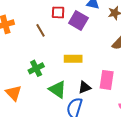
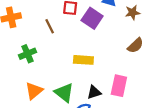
green cross: (36, 68) -> (27, 54), moved
orange triangle: (14, 93) -> (34, 91), moved, turned 30

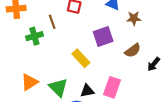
purple square: (92, 18) -> (103, 37), moved, turned 30
green cross: (27, 54) -> (34, 36), moved
yellow rectangle: (83, 60) -> (81, 58), turned 36

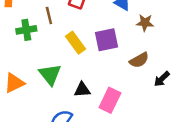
yellow rectangle: (81, 58) -> (75, 43), moved
green triangle: (58, 87) -> (50, 74), moved
black triangle: (87, 91) -> (82, 90), moved

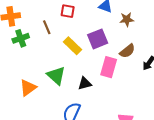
green cross: (26, 30) -> (21, 38), moved
pink rectangle: (110, 100) -> (109, 67), moved

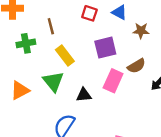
red square: (68, 11) -> (89, 13), moved
green cross: (21, 38) -> (26, 43), moved
yellow rectangle: (72, 46) -> (65, 56), moved

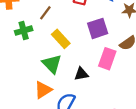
brown line: (51, 26) -> (45, 13), turned 56
orange triangle: (20, 90) -> (43, 90), moved

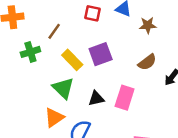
purple square: (98, 28) -> (101, 54), moved
pink rectangle: (107, 59) -> (125, 98), moved

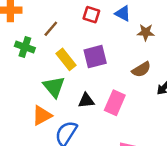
green cross: (30, 52) -> (25, 47), turned 30

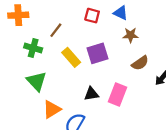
brown star: (146, 32) -> (131, 35), moved
green triangle: (54, 87) -> (37, 81), moved

